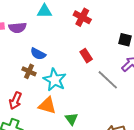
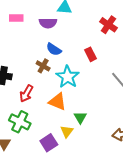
red cross: (82, 17) -> (108, 25), moved
purple semicircle: (17, 28) -> (48, 23), moved
red rectangle: (86, 56) -> (90, 54), moved

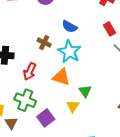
blue semicircle: (54, 49) -> (70, 27), moved
red rectangle: (90, 54) -> (109, 29), moved
purple square: (49, 143) -> (46, 118), moved

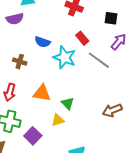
cyan star: (69, 52) -> (65, 57), moved
yellow triangle: (73, 106) -> (58, 120), turned 48

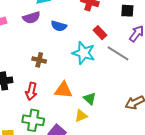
blue semicircle: (42, 42) -> (59, 26), moved

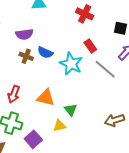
purple semicircle: (31, 18) -> (24, 34), moved
blue semicircle: (59, 26) -> (45, 52), moved
brown cross: (39, 60) -> (26, 56), moved

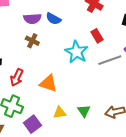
blue semicircle: (45, 52) -> (53, 19), moved
gray line: (105, 69) -> (110, 60), turned -65
green triangle: (71, 110) -> (84, 111), moved

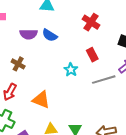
brown cross: (32, 41) -> (18, 64), moved
cyan star: (76, 52) -> (71, 70), size x0.6

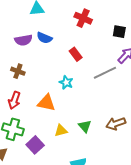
red rectangle: (92, 55) -> (76, 54), moved
cyan star: (71, 70) -> (66, 82), moved

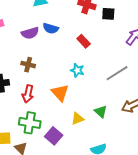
black square: (119, 32) -> (108, 14), moved
gray line: (105, 73) -> (117, 73), moved
orange triangle: (46, 103) -> (60, 93), turned 42

